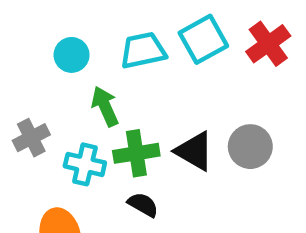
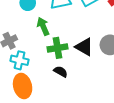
cyan cross: (85, 164) -> (19, 60), moved

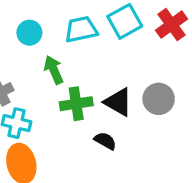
black semicircle: (61, 72) -> (105, 141), moved

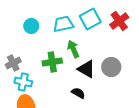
green arrow: (54, 70) -> (73, 49), moved
green cross: (76, 104) -> (52, 62), moved

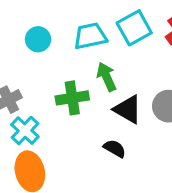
cyan cross: (23, 82) -> (25, 131), turned 30

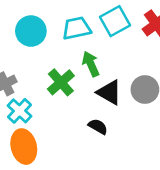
cyan circle: (38, 39) -> (31, 31), size x1.4
green cross: (72, 98) -> (61, 82), turned -32

